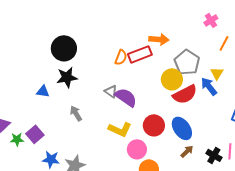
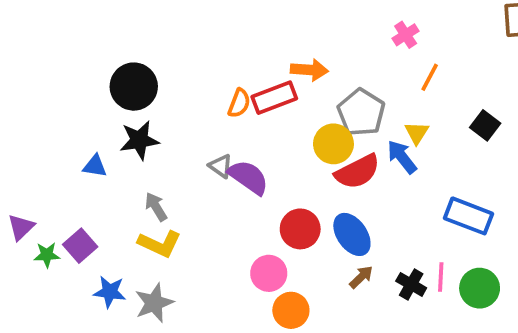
yellow L-shape: (120, 129) -> (160, 244), moved

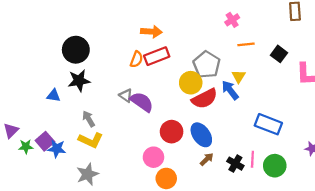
orange arrow: (309, 70) -> (151, 32), moved
orange line: (430, 77) -> (246, 44), turned 56
black square: (485, 125) -> (279, 54), moved
blue star: (110, 292) -> (57, 149), moved

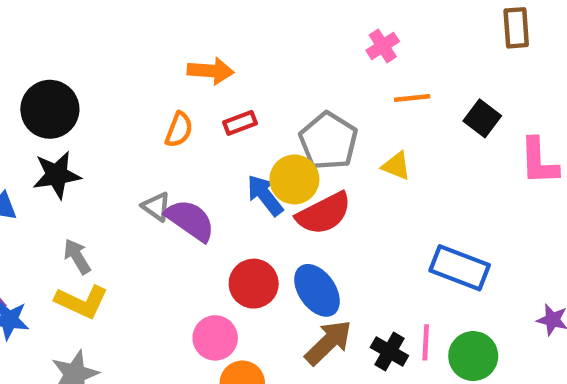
red rectangle: (157, 56) -> (240, 123), moved, size x0.6
yellow triangle: (239, 76) -> (396, 166), turned -40
blue arrow: (230, 90) -> (265, 195), moved
brown arrow: (207, 159) -> (328, 342), size x1.6

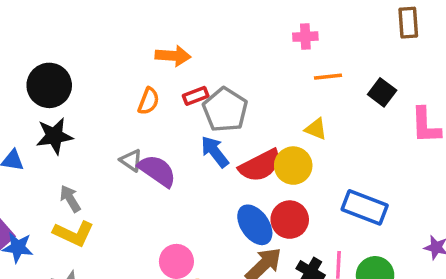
pink cross: (383, 46) -> (305, 37), turned 30
gray pentagon: (328, 141) -> (225, 110), moved
yellow circle: (294, 179) -> (293, 166), moved
red circle: (254, 284) -> (290, 220), moved

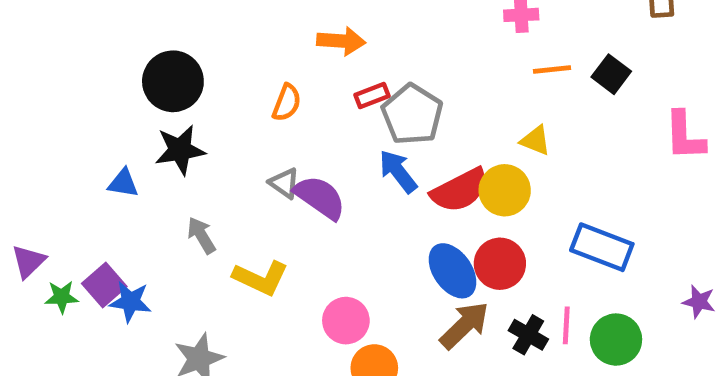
black square: (382, 92) -> (611, 74), moved
orange semicircle: (149, 101) -> (287, 103), moved
yellow L-shape: (74, 234) -> (261, 278), moved

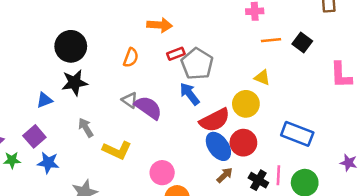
blue triangle: (123, 183) -> (44, 100), turned -30
red semicircle: (460, 190) -> (215, 120), moved
purple square: (104, 285) -> (34, 136), moved
brown arrow: (464, 325) -> (225, 175), size x0.6

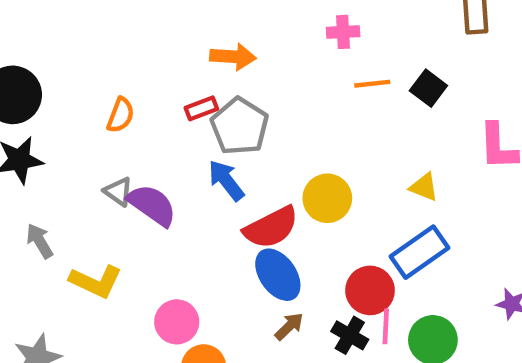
orange arrow: (160, 25) -> (233, 57), moved
yellow triangle: (262, 78) -> (424, 187), moved
blue rectangle: (297, 134) -> (419, 252), turned -56
red circle: (243, 143) -> (370, 290), moved

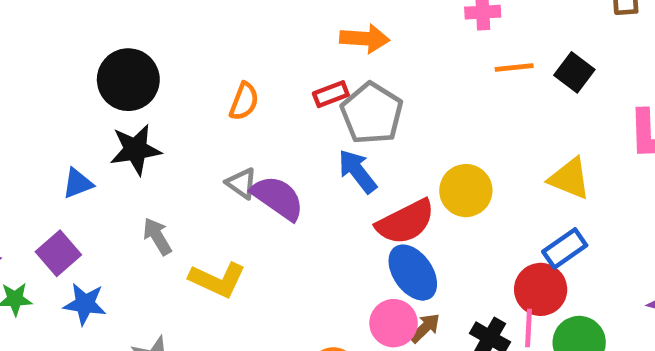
yellow triangle: (424, 187) -> (570, 178), size x1.4
blue rectangle: (419, 252) -> (565, 248), size x0.7
red circle: (370, 290) -> (541, 289), moved
pink circle: (177, 322) -> (394, 323), moved

